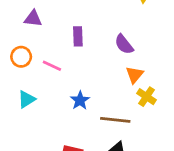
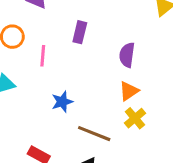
purple semicircle: (124, 44) -> (127, 55), turned 30
pink line: (52, 66) -> (43, 56), turned 54

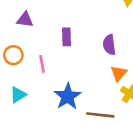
blue star: (62, 102) -> (68, 96), size x1.5

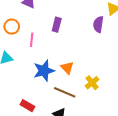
purple semicircle: (109, 45) -> (98, 24), moved
orange triangle: (119, 73) -> (67, 68), moved, turned -40

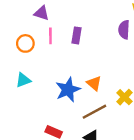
pink line: (32, 40) -> (50, 36), moved
brown line: (65, 92) -> (94, 112), turned -45

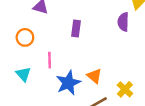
pink line: (50, 36) -> (50, 60), moved
cyan triangle: (23, 80) -> (23, 74), turned -49

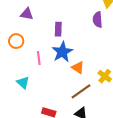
cyan triangle: (23, 74) -> (23, 83), moved
blue star: (68, 83) -> (62, 52), moved

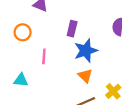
blue star: (62, 52) -> (86, 51), moved
cyan triangle: (23, 83) -> (21, 80), turned -48

